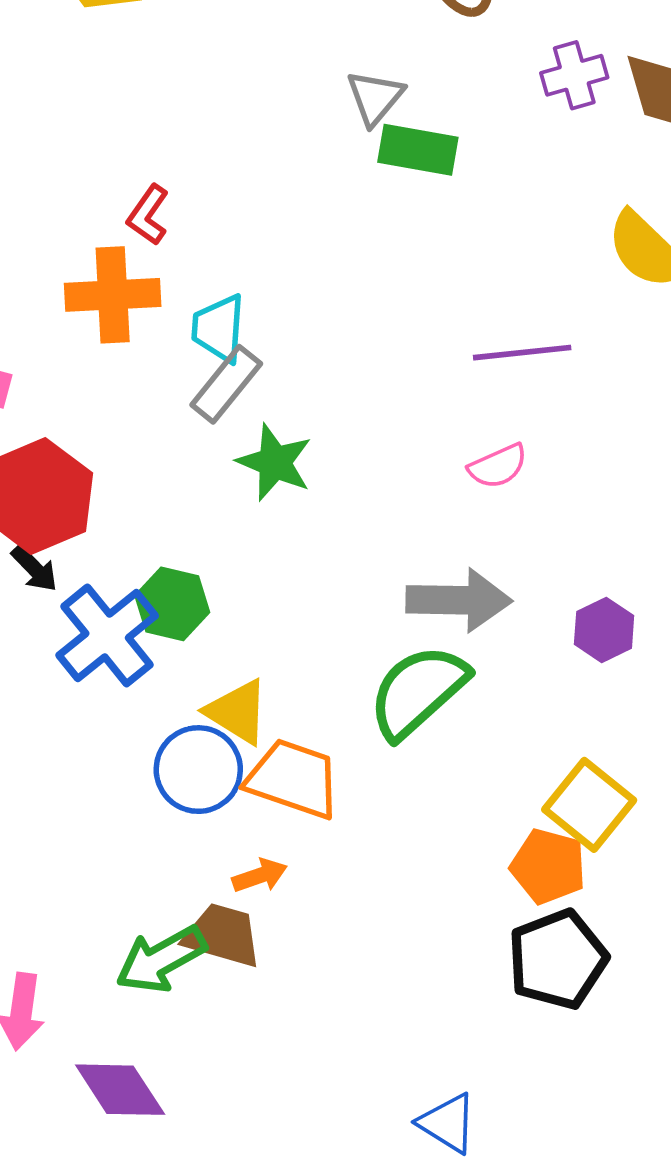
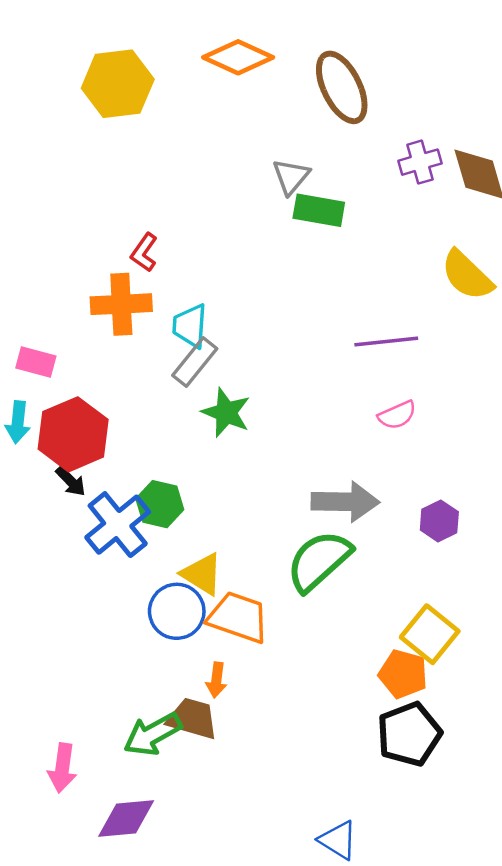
pink semicircle: (498, 466) -> (397, 415), moved
orange arrow: (260, 876) -> (216, 680), turned 116
purple diamond: (120, 1090) -> (126, 818), turned -62

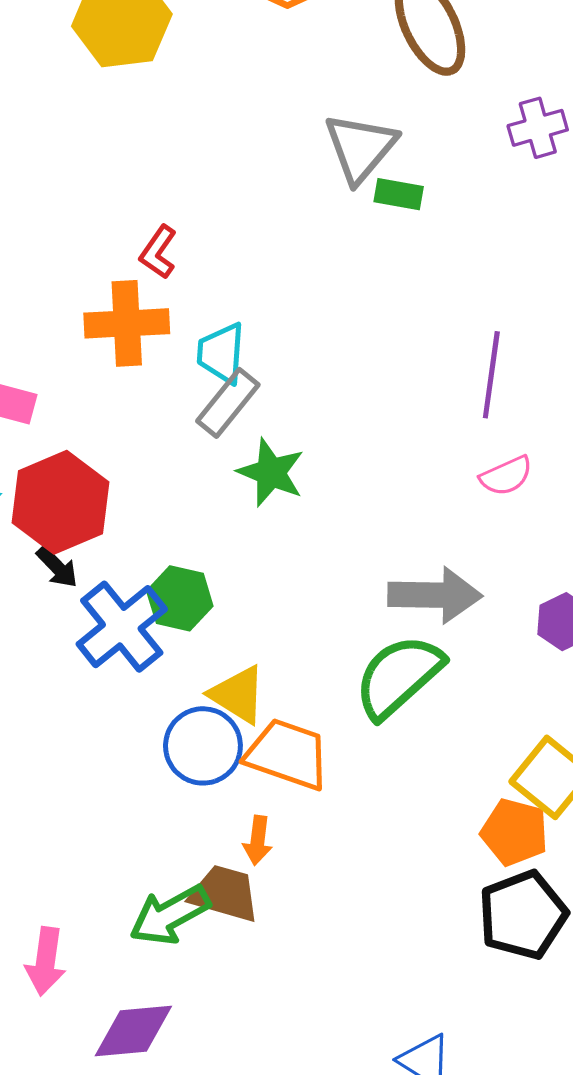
gray triangle: (291, 177) -> (360, 148), size x1.4
green rectangle: (319, 210) -> (399, 194), size x0.7
purple line: (386, 342) -> (491, 375), turned -76

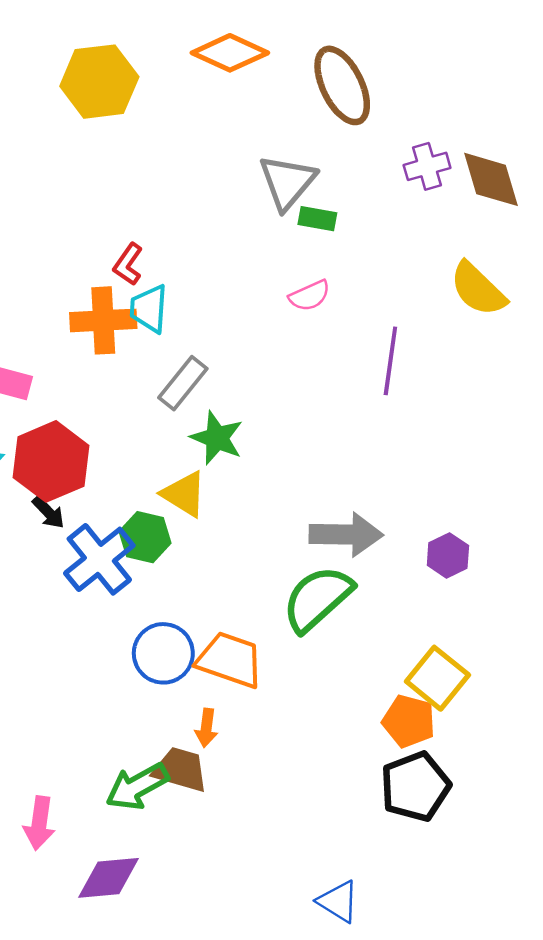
cyan trapezoid: (221, 353) -> (149, 309), moved
pink semicircle: (506, 476) -> (310, 296), moved
yellow triangle: (238, 695) -> (184, 494), moved

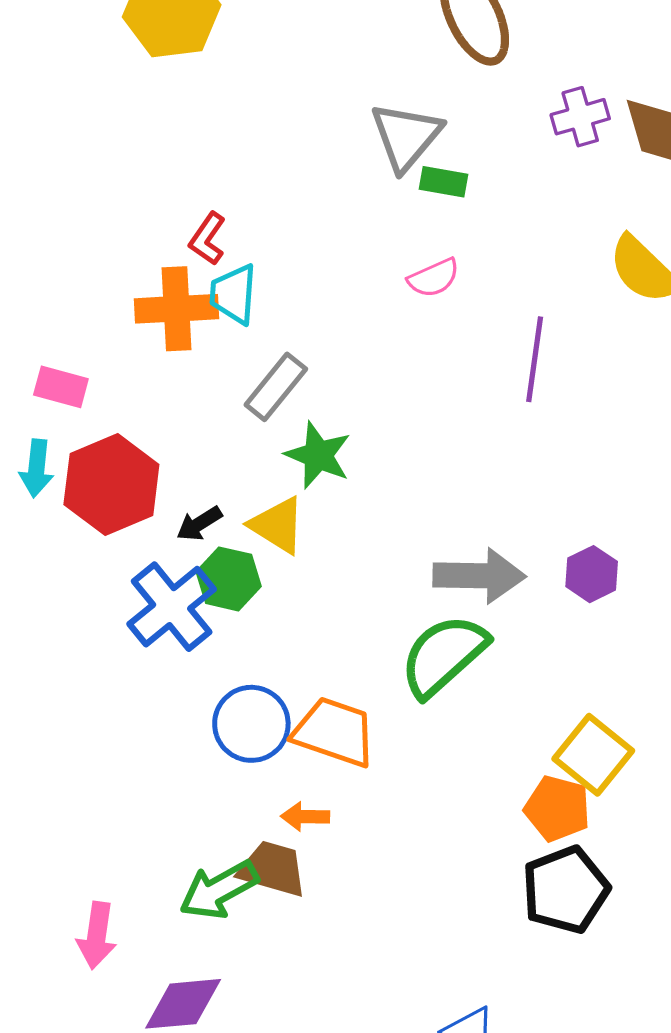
black arrow: (48, 512) -> (199, 524), moved, turned 102
purple hexagon: (448, 555) -> (592, 574), moved
orange arrow: (206, 728) -> (305, 817), turned 84

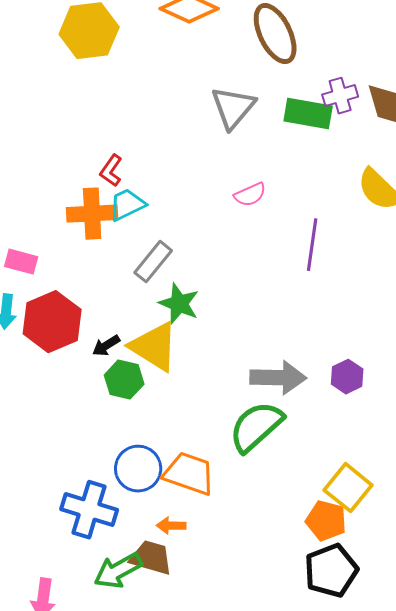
green rectangle: (443, 182) -> (308, 114), moved, size x1.6
cyan trapezoid: (233, 294) -> (127, 205), turned 60
yellow triangle: (277, 525) -> (154, 347), size x1.4
blue cross: (172, 607) -> (89, 510), moved, turned -34

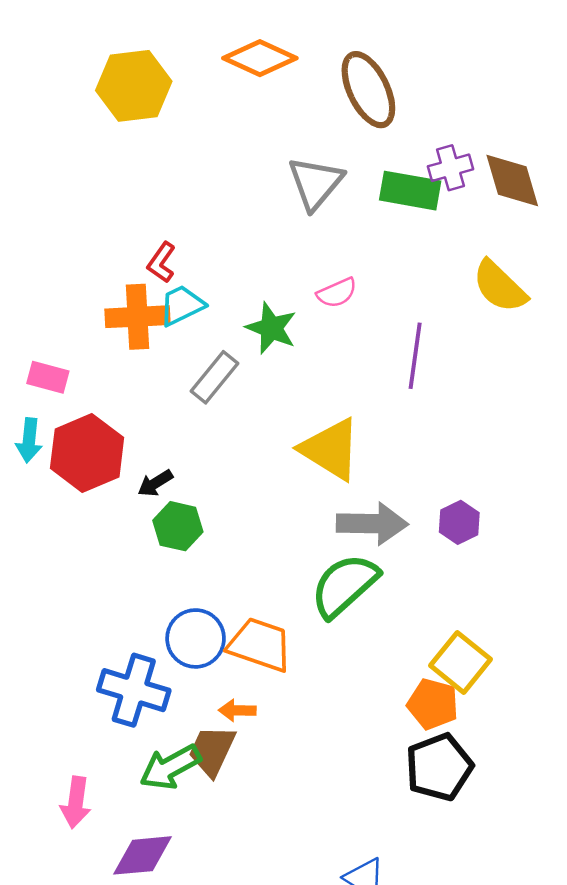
green star: (179, 304) -> (271, 328), moved
yellow triangle: (154, 347) -> (331, 449), moved
brown trapezoid: (151, 558) -> (212, 751), turned -81

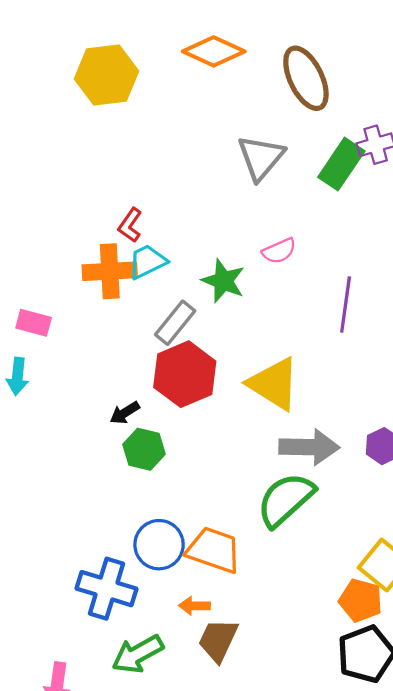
green rectangle: (410, 191) -> (341, 164), turned -66
red hexagon: (87, 453) -> (185, 374), moved
brown trapezoid: (212, 751) -> (218, 640), moved

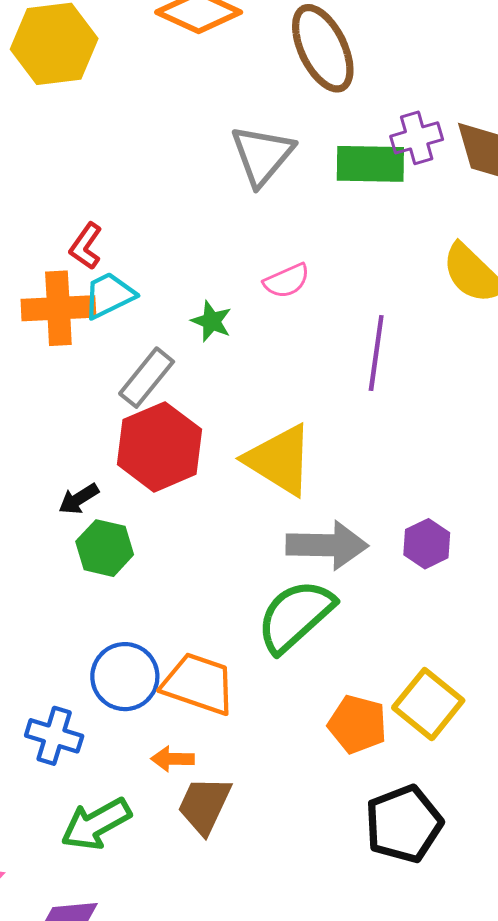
green rectangle: (341, 164) -> (370, 164), turned 57
green star: (223, 281) -> (212, 321), size x0.7
blue cross: (106, 589) -> (54, 736), size x0.7
orange pentagon: (361, 600) -> (357, 724), moved

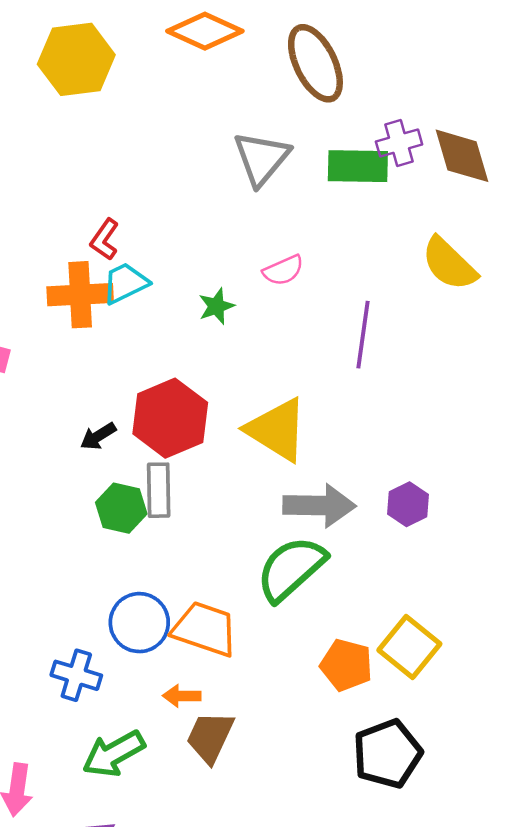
green star: (212, 321) -> (216, 306), turned 30
gray rectangle: (147, 378) -> (159, 490), moved, turned -40
black arrow: (79, 499) -> (98, 436), moved

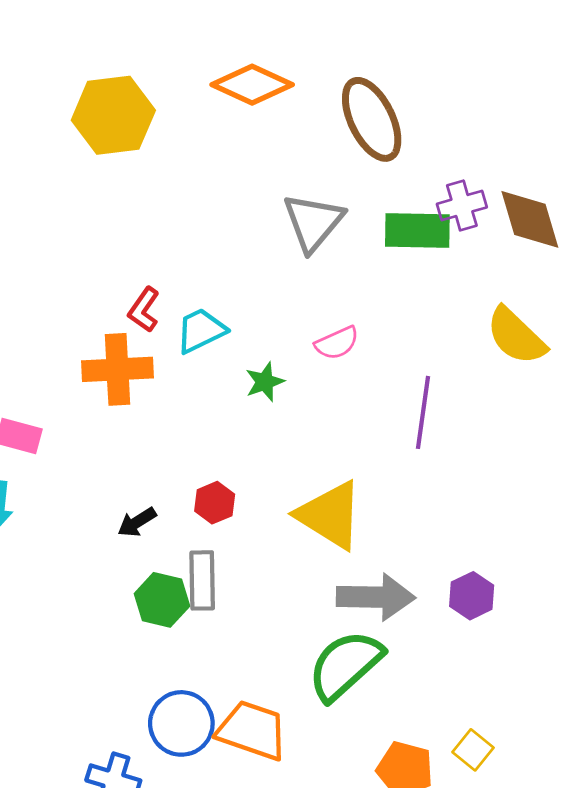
cyan trapezoid: (125, 283) -> (201, 330), moved
red hexagon: (170, 418) -> (215, 503), size x0.5
yellow square: (409, 647) -> (473, 750), size x0.6

